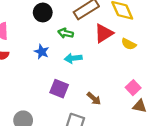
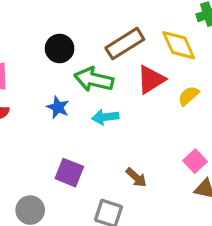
green arrow: (66, 33) -> (94, 79), size x1.6
yellow semicircle: (129, 44) -> (188, 96), turned 112
purple square: (59, 89) -> (69, 173), moved

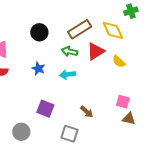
green arrow: (94, 79) -> (70, 51), moved, size x0.7
yellow semicircle: (188, 96) -> (119, 61), turned -96
pink square: (195, 161) -> (123, 102), turned -32

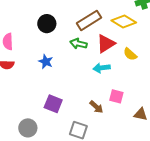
yellow diamond: (113, 30) -> (124, 21), turned -35
cyan arrow: (68, 75) -> (102, 68), moved
pink square: (123, 102) -> (116, 96), moved

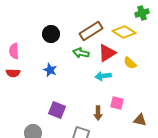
brown arrow: (96, 107) -> (98, 113), turned 48

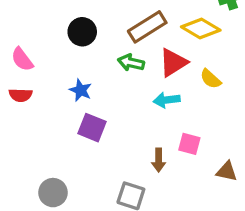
pink semicircle: (14, 51) -> (22, 59), turned -35
purple square: (57, 110) -> (92, 128), moved

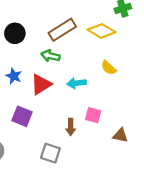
red triangle: (173, 63) -> (41, 84), moved
purple square: (92, 128) -> (22, 116), moved

